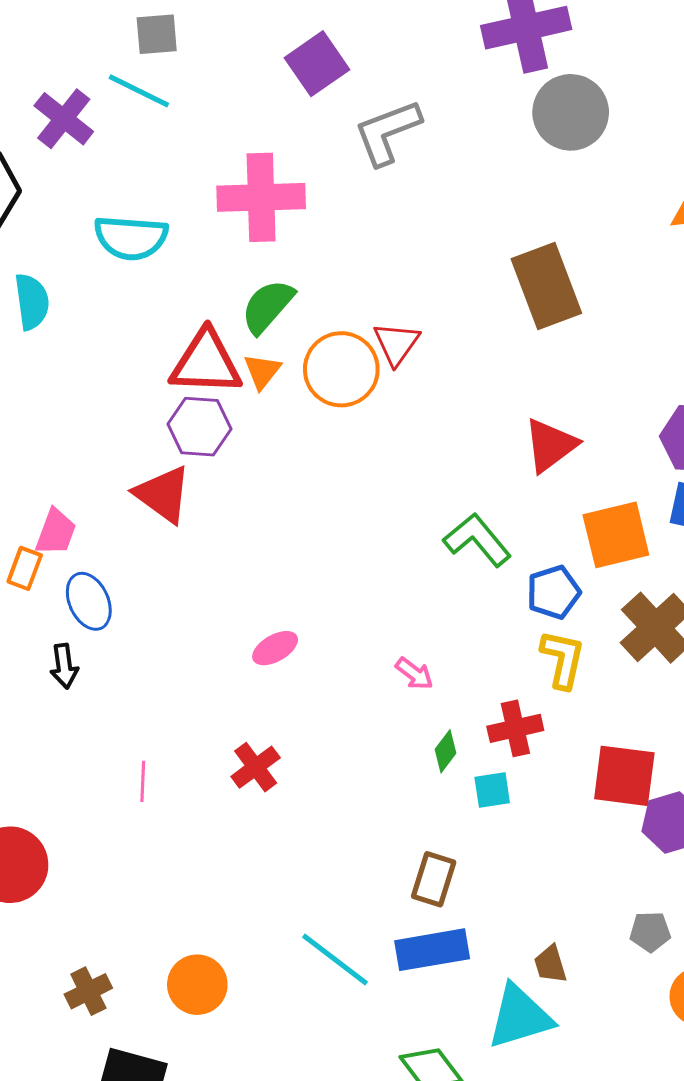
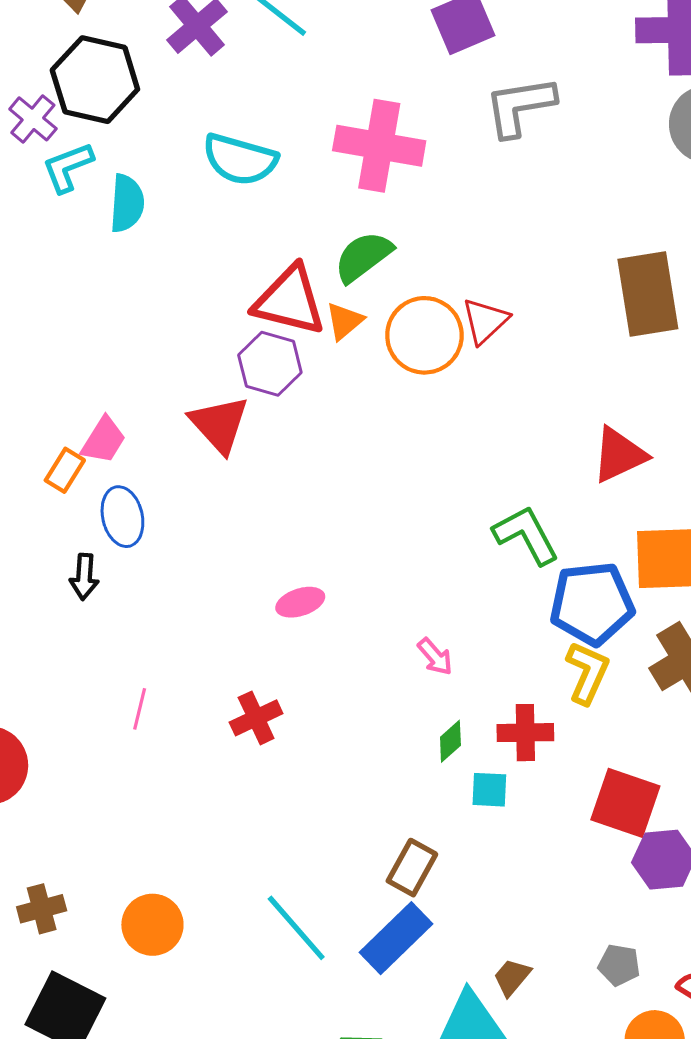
blue pentagon: (554, 592) -> (592, 604), size x1.5
blue rectangle: (432, 950) -> (396, 938), turned -46
brown trapezoid: (550, 964) -> (512, 977), turned 45

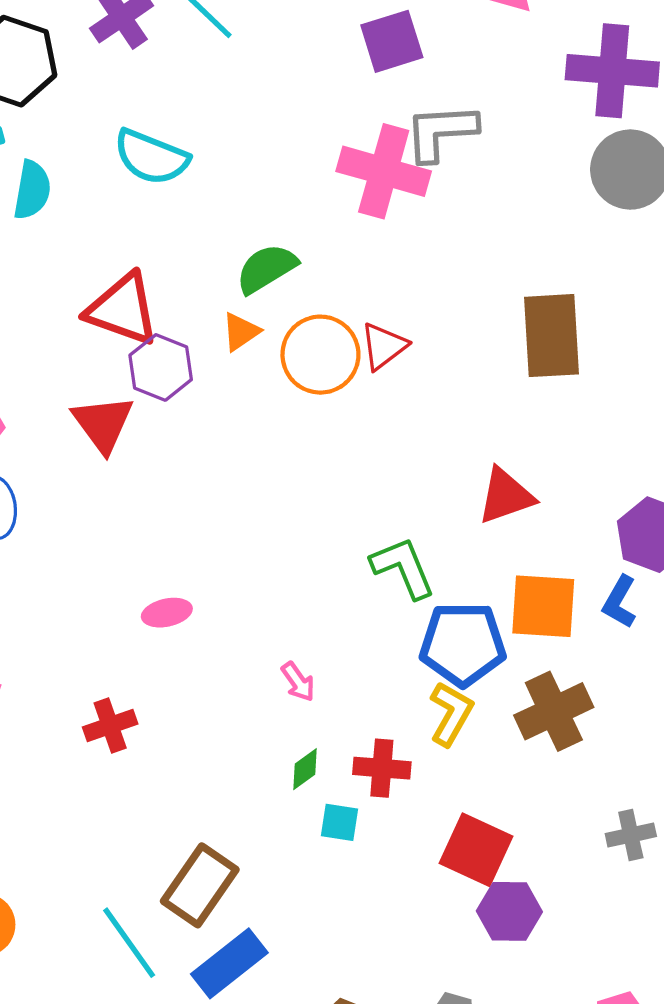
pink cross: (379, 146) -> (384, 171), moved
red triangle: (290, 301) -> (123, 309), moved
brown rectangle: (412, 868) -> (200, 885), moved, size x1.4

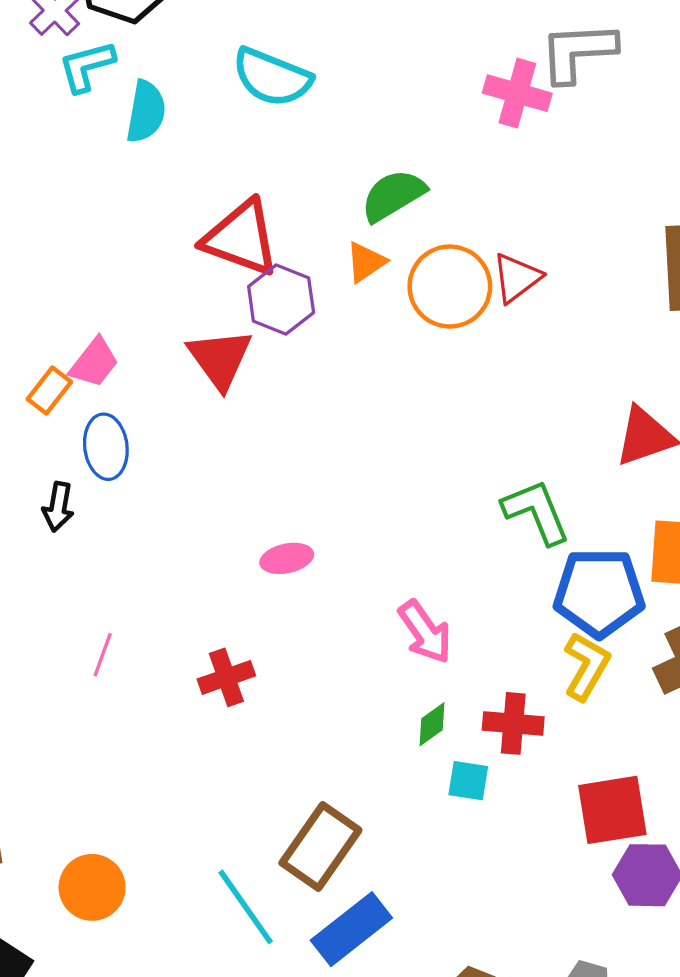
pink cross: (384, 171) -> (517, 93), size x0.7
pink arrow: (298, 682) -> (425, 632), size x1.5
red square: (476, 850) -> (612, 810), turned -34

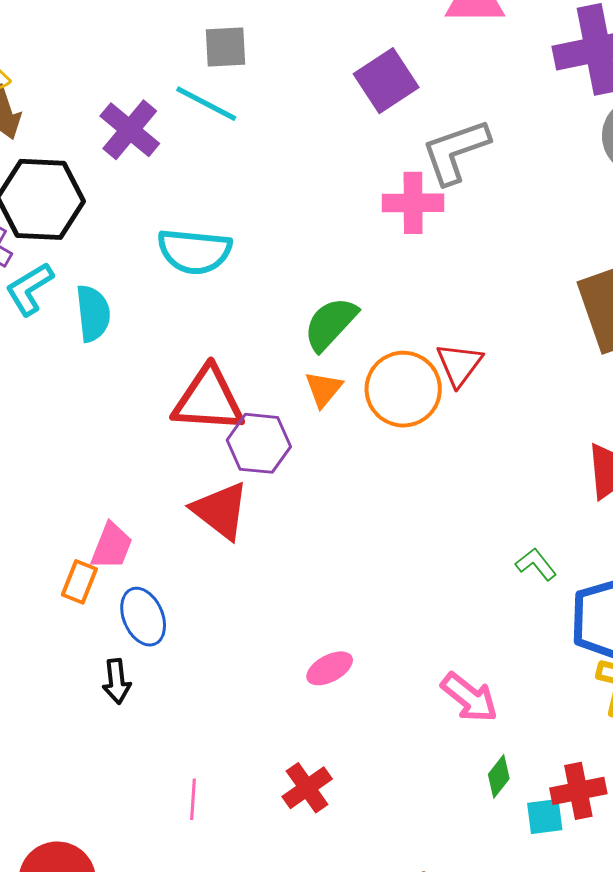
green L-shape: (536, 512) -> (536, 564), size x0.6
red cross: (513, 723) -> (578, 791), moved

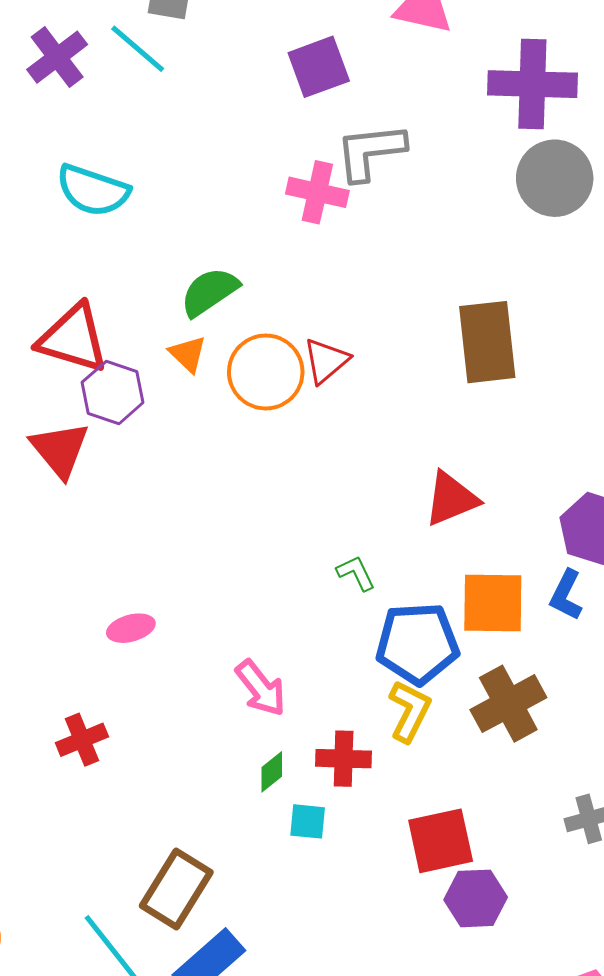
orange triangle: (323, 389) -> (188, 354), turned -39
red cross: (578, 791) -> (344, 759), moved

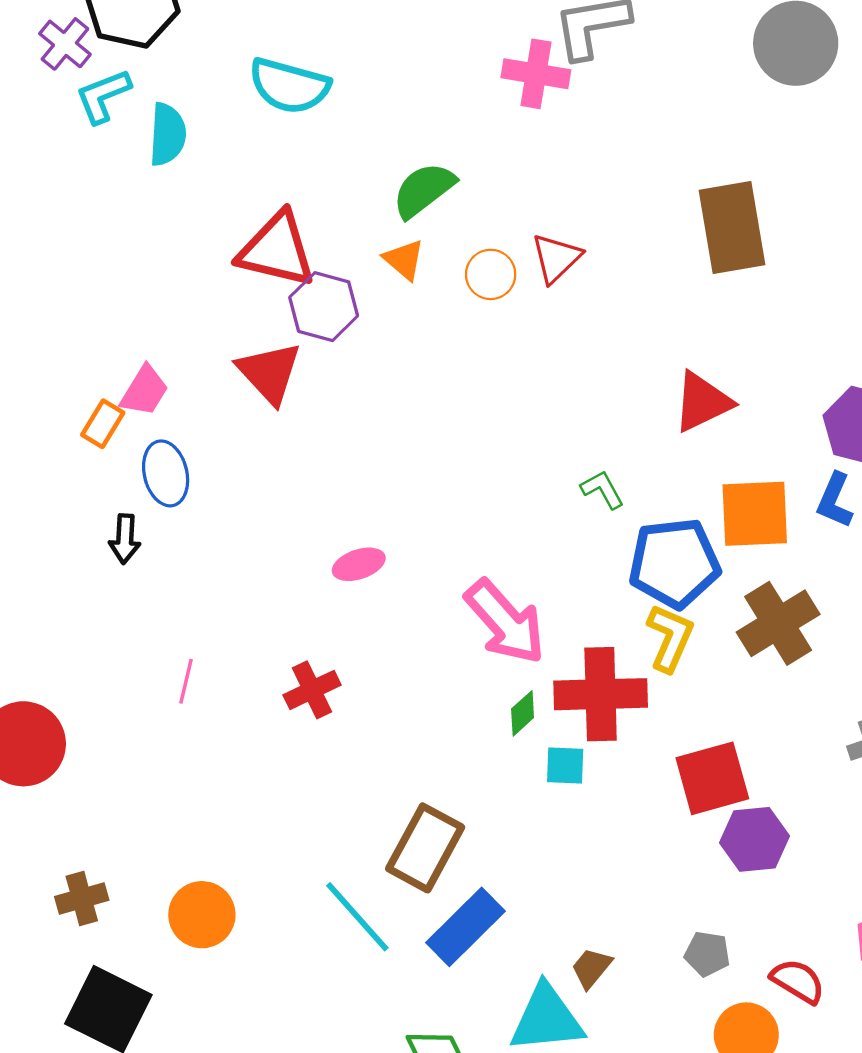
orange circle: (266, 372) -> (491, 274), size x0.6
pink arrow: (261, 688) -> (505, 622), size x1.4
red cross: (344, 759) -> (601, 694), size x1.5

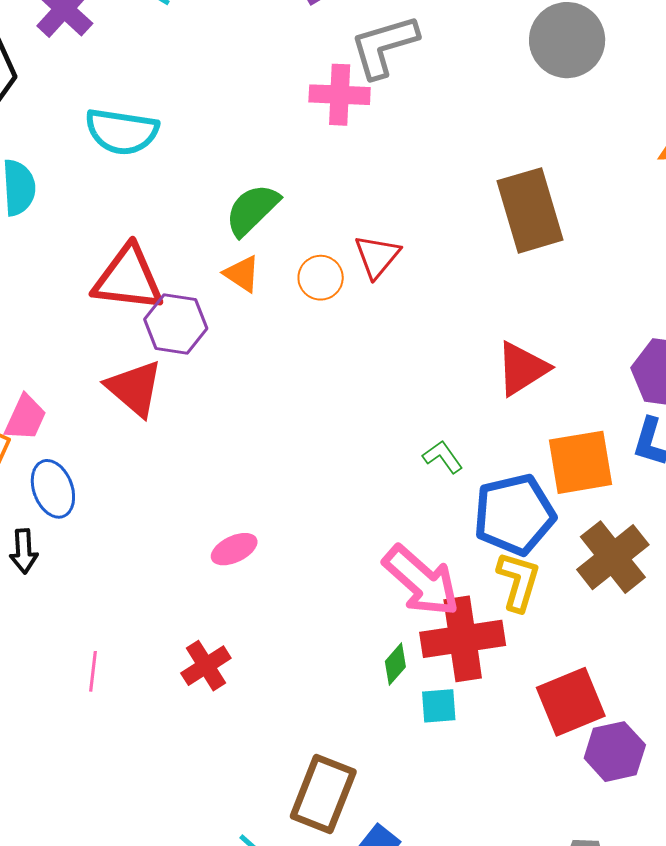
pink arrow: (505, 622) -> (421, 581), moved

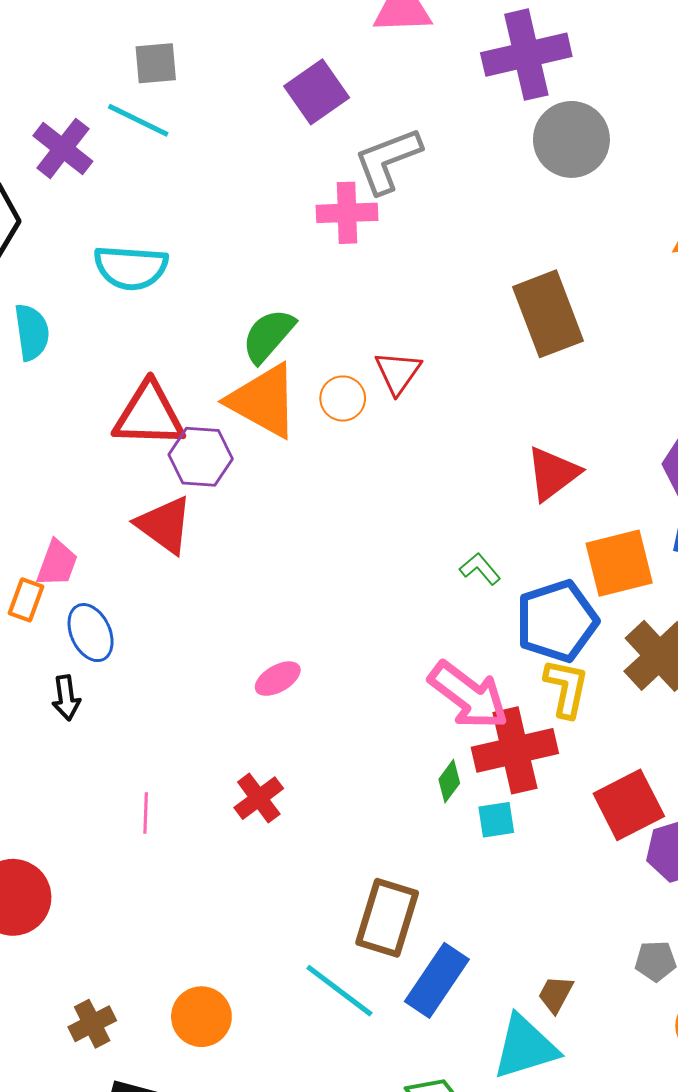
orange triangle: (242, 274) -> (263, 401), size x2.0

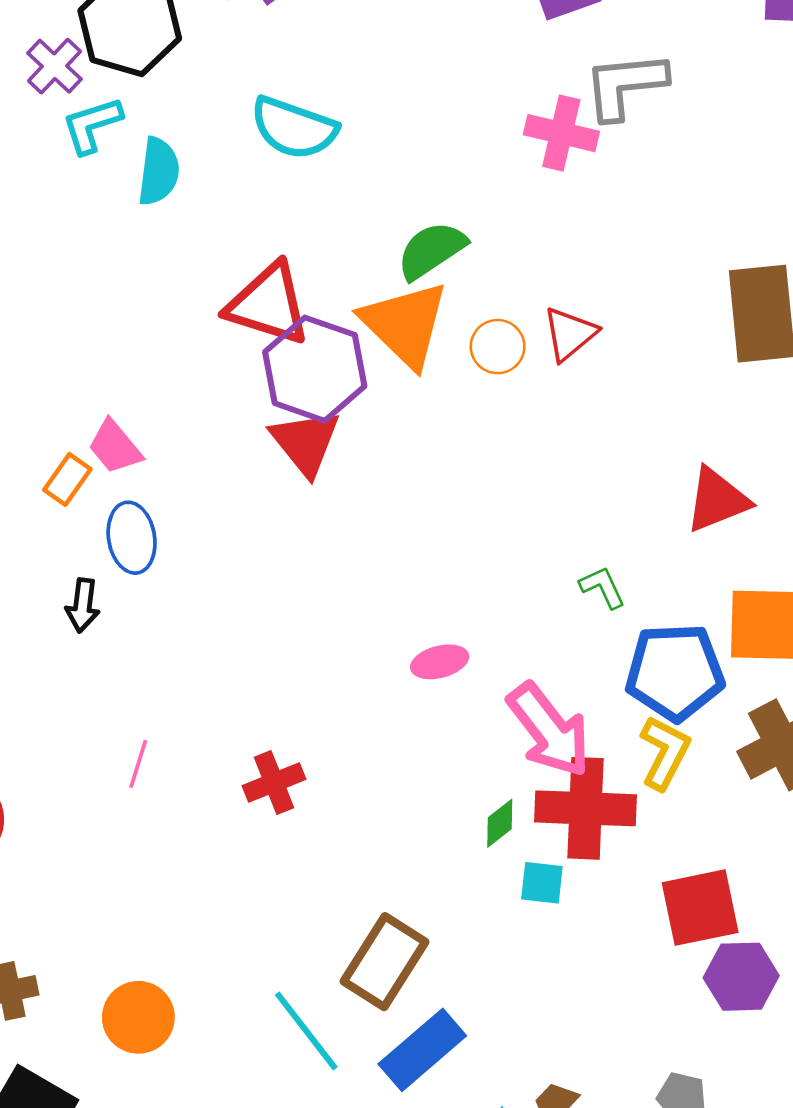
purple hexagon: (201, 457) -> (315, 369), size x1.4
red triangle: (164, 525) -> (305, 442), moved
pink trapezoid: (57, 563) -> (115, 447), turned 105
pink ellipse: (278, 679) -> (440, 662), moved

